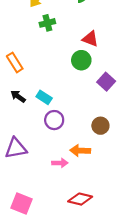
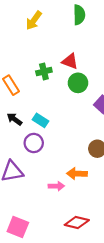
green cross: (47, 23) -> (44, 72), moved
red triangle: (90, 39) -> (70, 61), moved
purple circle: (54, 120) -> (34, 143), moved

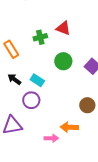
green circle: (78, 83) -> (63, 61), moved

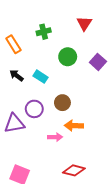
red triangle: (63, 28) -> (84, 23), moved, turned 42
purple circle: (31, 100) -> (34, 109), moved
brown circle: (87, 105) -> (62, 103), moved

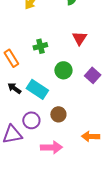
cyan rectangle: (41, 77) -> (37, 89), size x1.5
orange arrow: (74, 126) -> (91, 136), moved
pink arrow: (55, 137) -> (51, 147), size x1.5

